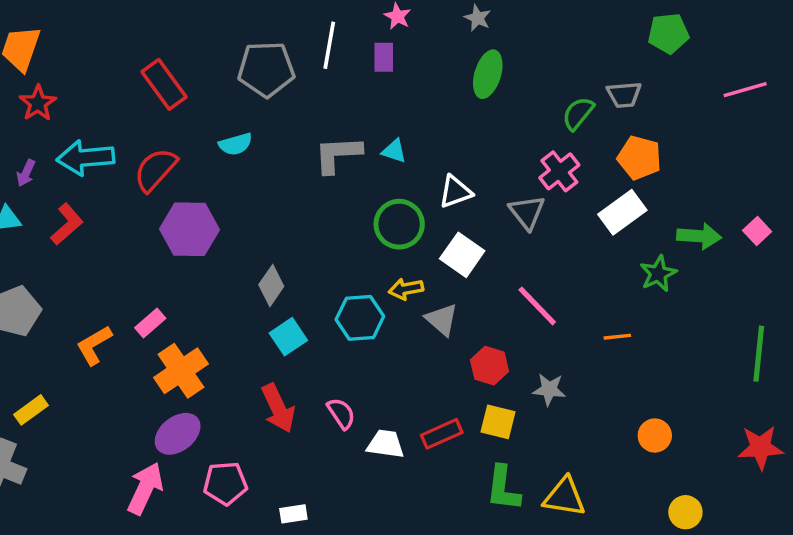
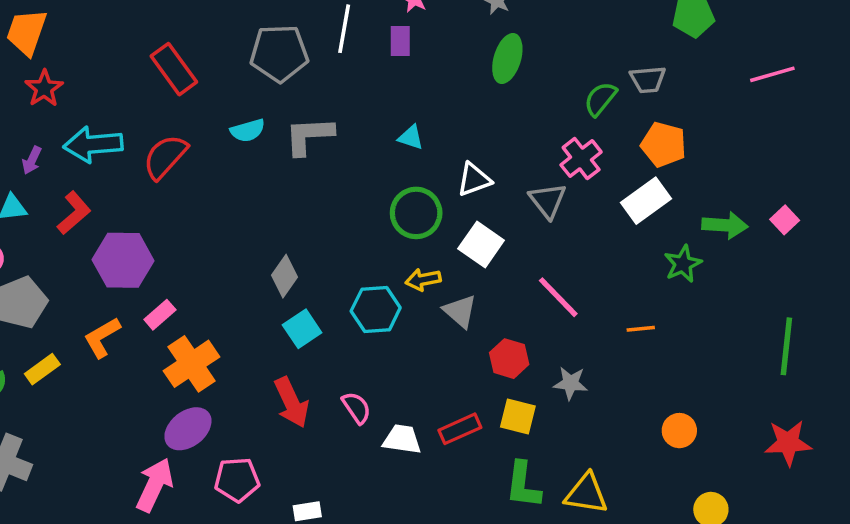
gray L-shape: (338, 154) -> (309, 136), moved
purple hexagon: (190, 229) -> (123, 260), moved
yellow rectangle: (31, 410) -> (42, 369), moved

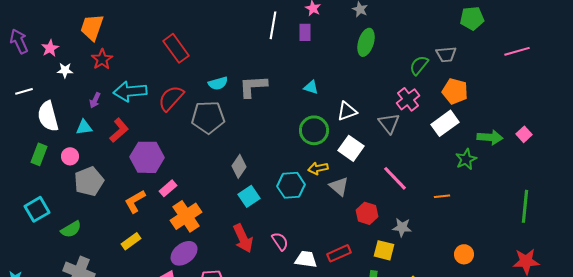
gray pentagon: (279, 53) -> (208, 117), moved
yellow rectangle: (42, 369) -> (131, 241), moved
yellow square: (518, 416) -> (384, 250), moved

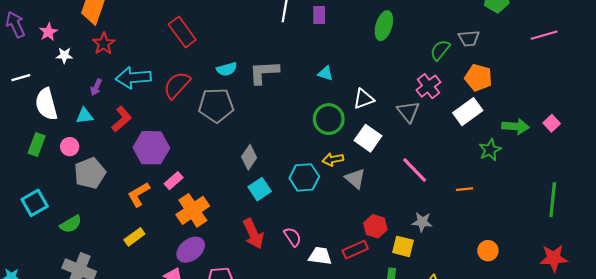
red hexagon: (367, 213) -> (375, 226), moved

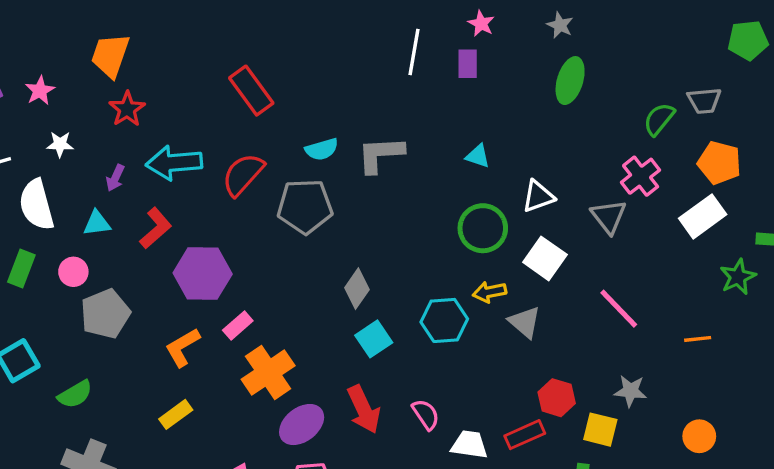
white star: (64, 55) -> (60, 144), moved
purple ellipse: (191, 250) -> (302, 425), moved
orange circle: (488, 251) -> (699, 436), moved

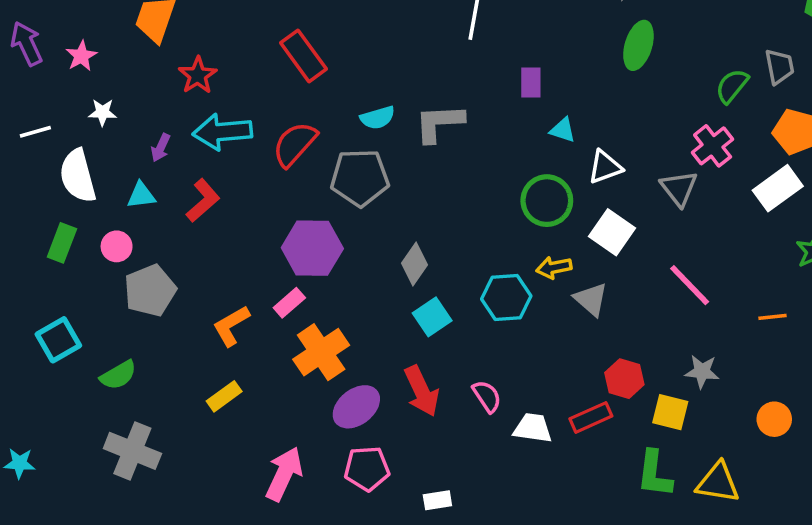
purple rectangle: (468, 64) -> (531, 82), moved
gray trapezoid: (704, 101) -> (780, 67), turned -96
red star: (127, 109) -> (198, 75), moved
cyan triangle: (478, 156) -> (563, 130), moved
purple hexagon: (203, 273) -> (312, 248), moved

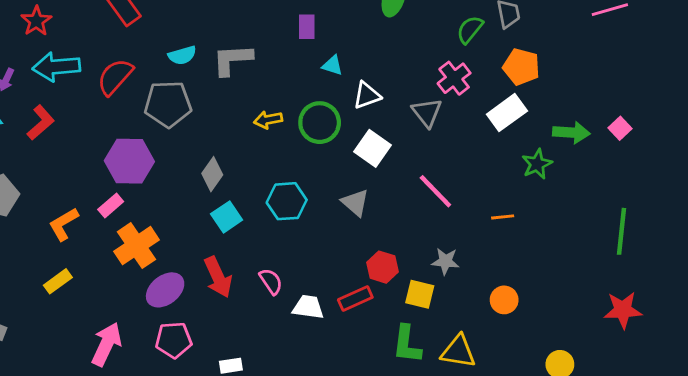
yellow arrow: (554, 268) -> (268, 120), moved

